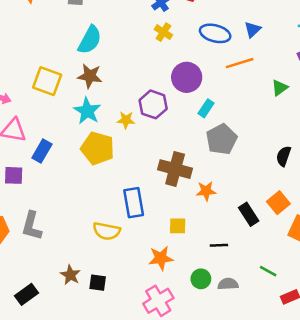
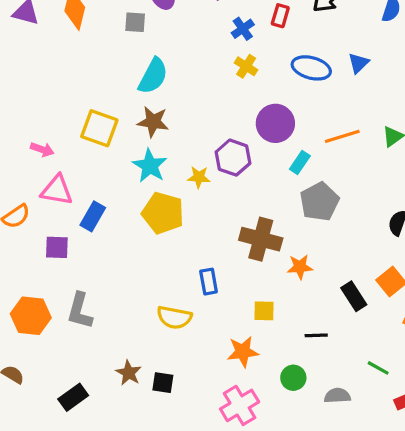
orange line: (240, 63) -> (342, 136), moved
blue rectangle: (134, 203) -> (209, 282), size x0.7
gray semicircle: (228, 284) -> (337, 396), moved

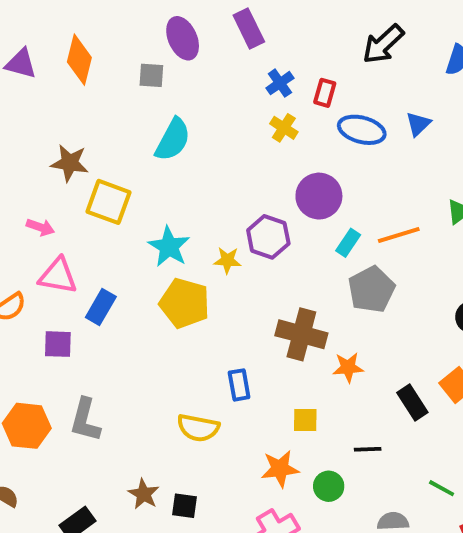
red rectangle: (280, 16) -> (325, 93), moved
brown star: (153, 122) -> (70, 163), moved
orange line: (342, 136) -> (399, 235), moved
green circle: (293, 378) -> (329, 486), moved

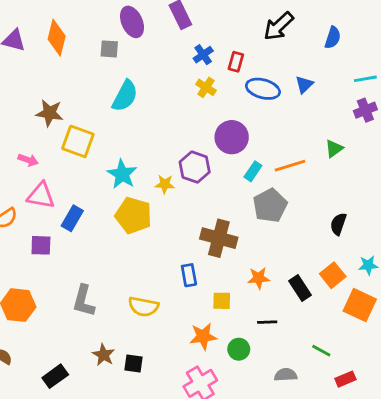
orange star: (348, 367) -> (259, 278), moved
blue rectangle: (239, 385) -> (189, 275), moved
gray L-shape: (85, 420) -> (84, 301), moved

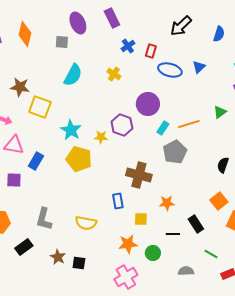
yellow cross: (206, 87) -> (114, 74), moved
black rectangle: (300, 288) -> (196, 224), moved
black rectangle: (55, 376) -> (24, 247), moved

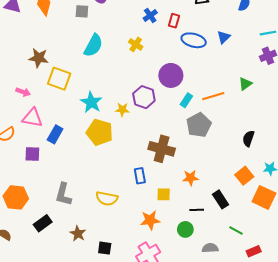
green circle: (153, 253) -> (185, 229), moved
black square: (79, 263) -> (105, 248), moved

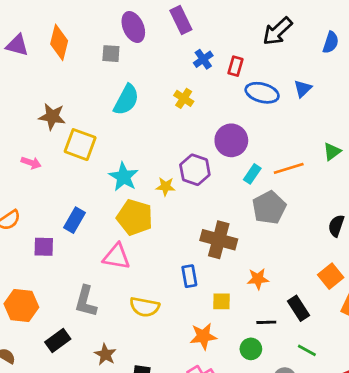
pink triangle: (32, 118) -> (117, 257), moved
green line: (236, 230) -> (307, 350), moved

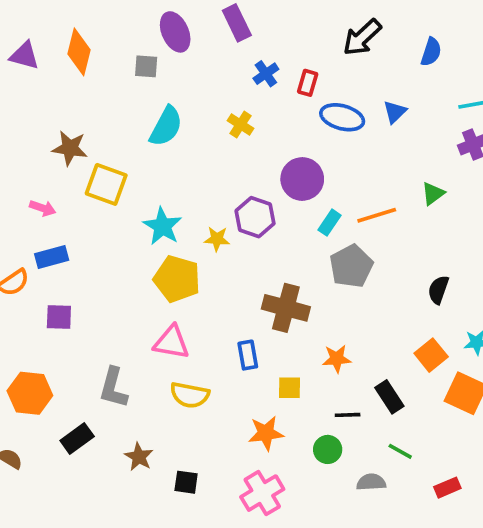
blue rectangle: (75, 220) -> (52, 257), moved, turned 45
pink triangle: (117, 257) -> (171, 342), moved

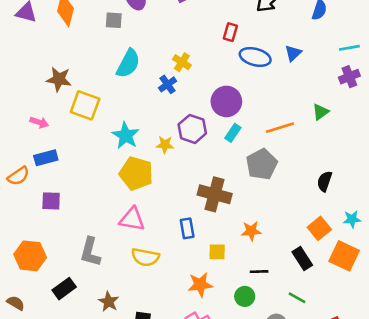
blue cross: (266, 74) -> (167, 84), moved
cyan rectangle: (329, 223) -> (233, 133), moved
black rectangle: (389, 397) -> (302, 258), moved

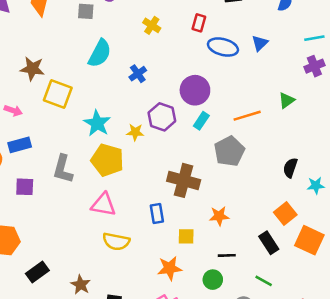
yellow cross: (182, 62) -> (152, 25), moved
cyan star: (352, 219) -> (316, 186), moved
gray L-shape: (90, 252) -> (63, 169), moved

